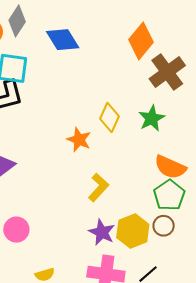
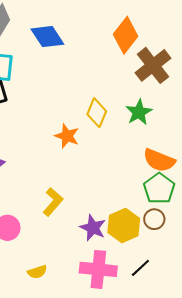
yellow L-shape: (99, 187) -> (53, 202), moved

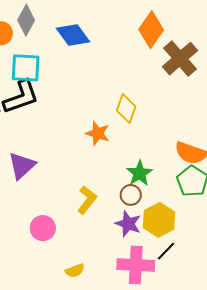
green star: (139, 112) -> (139, 173), moved
brown circle: (154, 219) -> (131, 195), moved
black line: (140, 268) -> (166, 251), moved

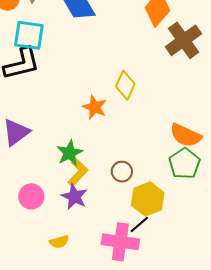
green star: (139, 173) -> (70, 153), moved
purple star: (128, 224) -> (74, 197), moved
black line: (166, 251) -> (139, 225), moved

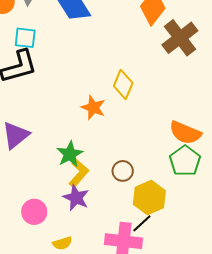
cyan square: (29, 35) -> (25, 38), size x0.7
pink circle: (31, 196) -> (34, 212), moved

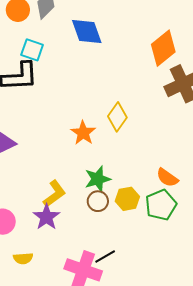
orange semicircle: (185, 133) -> (167, 178), size x0.7
green star: (70, 154) -> (98, 179), moved
yellow hexagon: (149, 198) -> (127, 199), moved, size x0.7

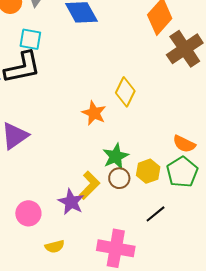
yellow L-shape: (54, 194) -> (90, 185), moved
black line: (105, 257) -> (156, 214), moved

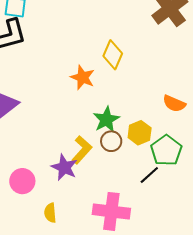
green pentagon: (182, 172) -> (166, 150), moved
yellow semicircle: (55, 246) -> (50, 213), turned 102

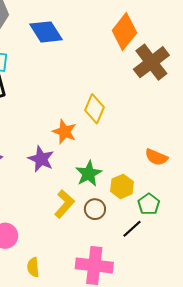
brown circle: (111, 141) -> (95, 209), moved
green pentagon: (166, 150) -> (149, 204), size x0.7
purple star: (64, 167) -> (41, 159), moved

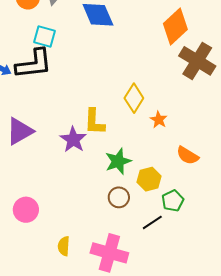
brown cross: (151, 62) -> (197, 61), turned -30
orange star: (65, 132) -> (159, 120), moved, size x0.7
yellow L-shape: (64, 204) -> (94, 122), moved, turned 132
yellow semicircle: (33, 267) -> (64, 246), moved

